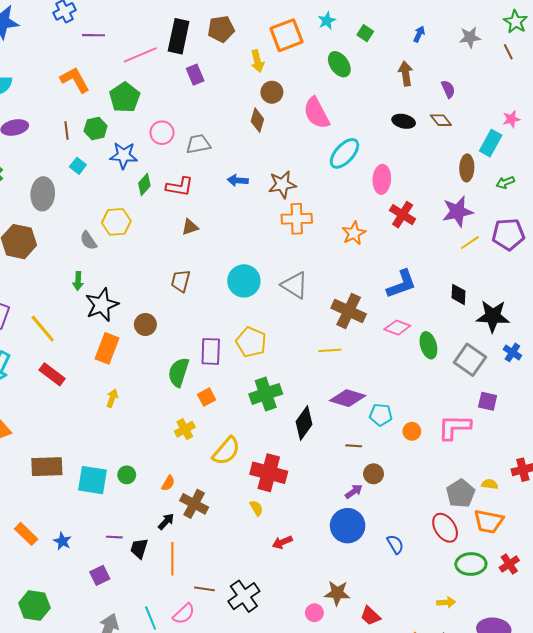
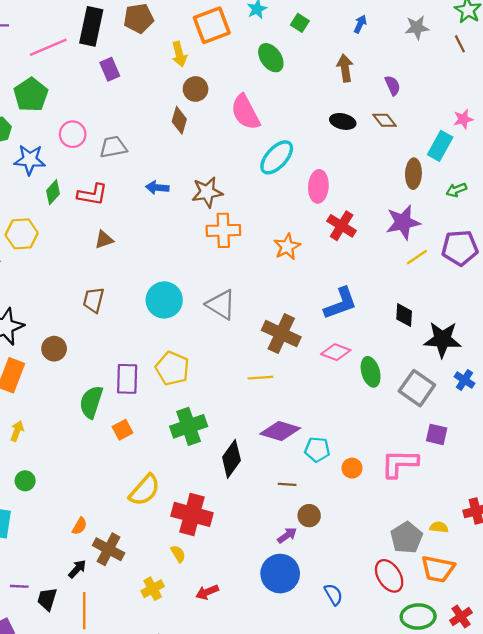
yellow cross: (185, 429) -> (153, 589), moved
green circle: (127, 475) -> (25, 481), moved

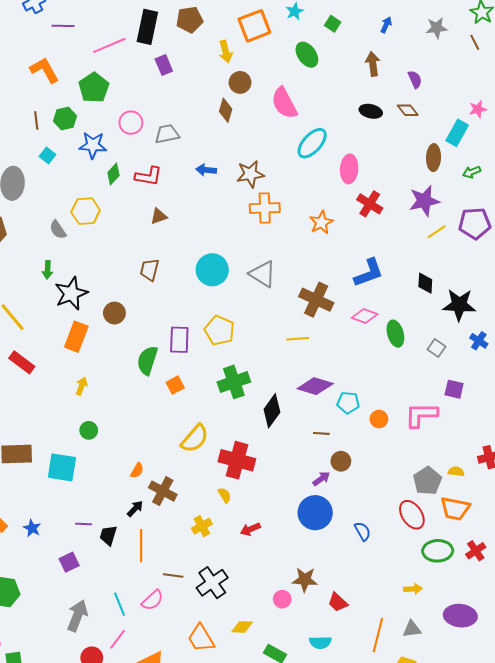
gray square: (417, 388) -> (437, 348), size x0.6

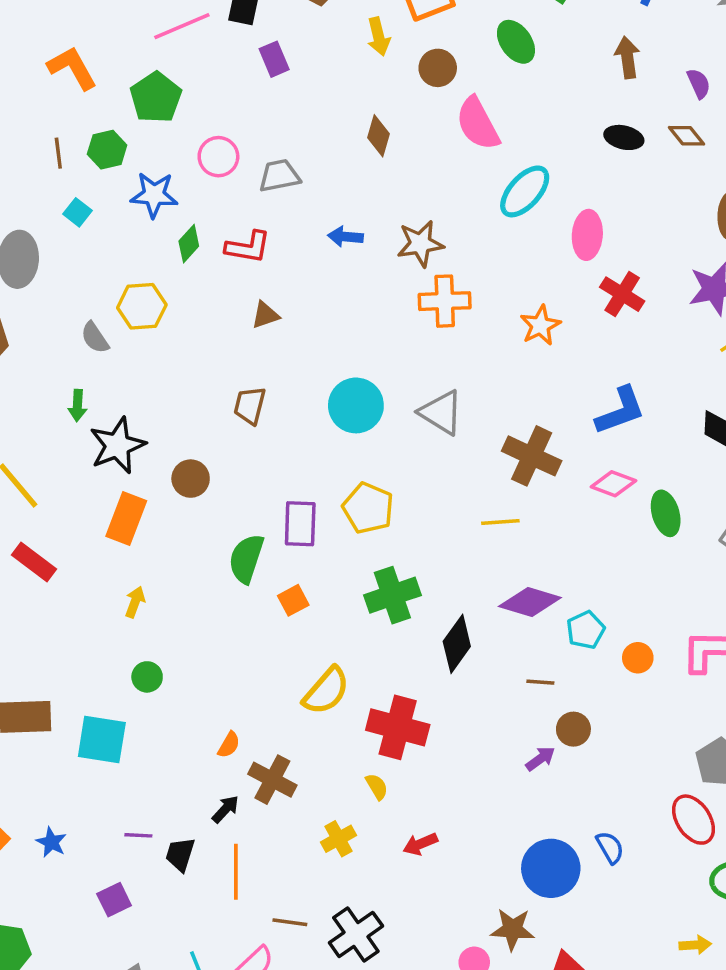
brown circle: (240, 82) -> (438, 68), moved
cyan pentagon: (348, 403) -> (586, 630), turned -30
blue circle: (315, 513) -> (551, 868), moved

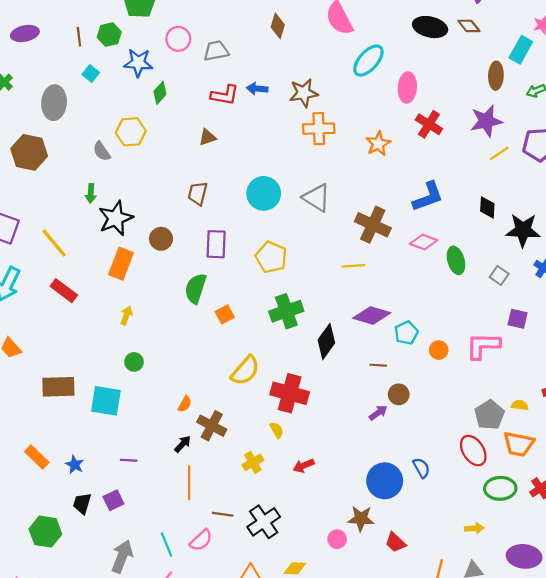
black ellipse: (624, 137) -> (430, 27), size x1.4
red L-shape: (248, 247) -> (225, 95), moved
purple rectangle: (300, 524) -> (216, 244), moved
black trapezoid: (180, 854) -> (82, 503), moved

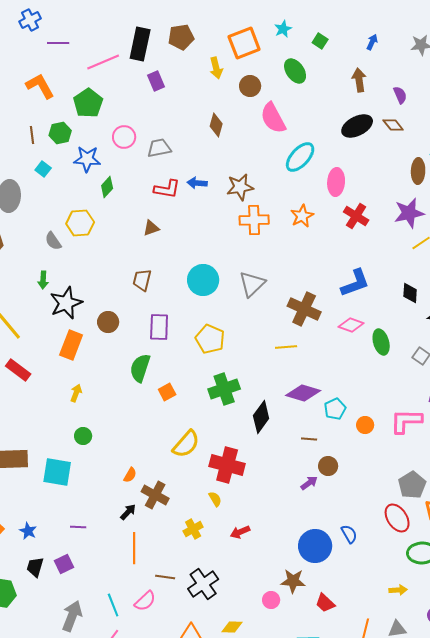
black ellipse: (430, 27) -> (357, 126), turned -40
orange star: (378, 144) -> (302, 216), moved
gray triangle: (317, 198) -> (252, 284), turned 44

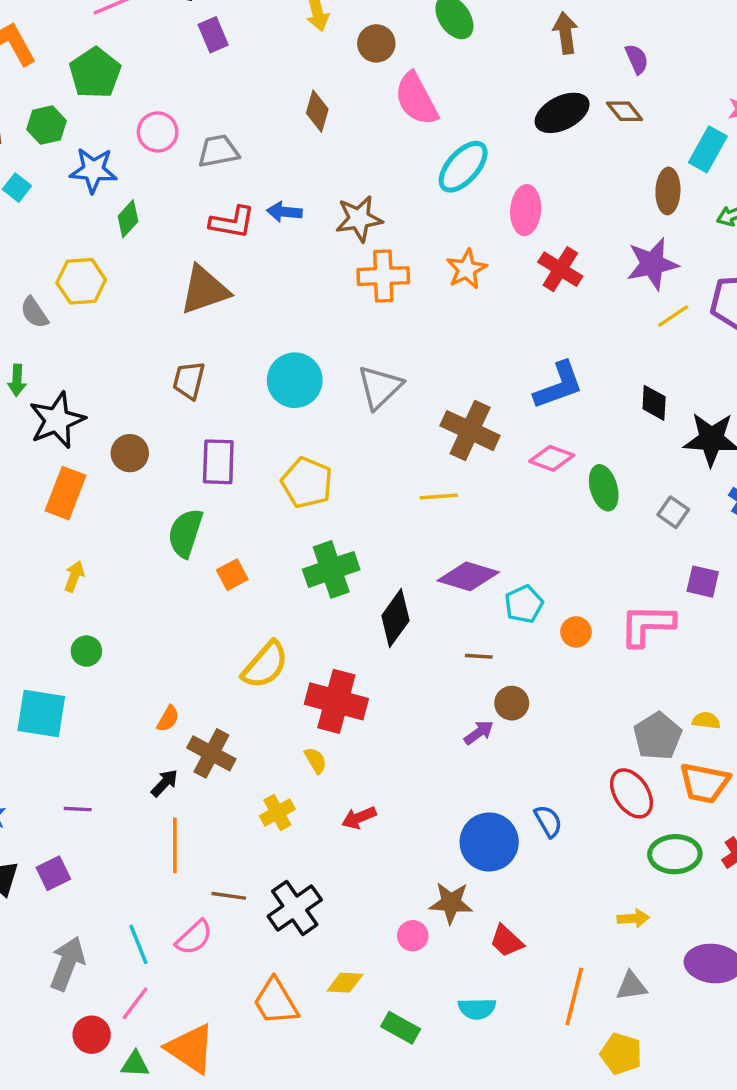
brown triangle: (151, 228) -> (204, 290), size x1.8

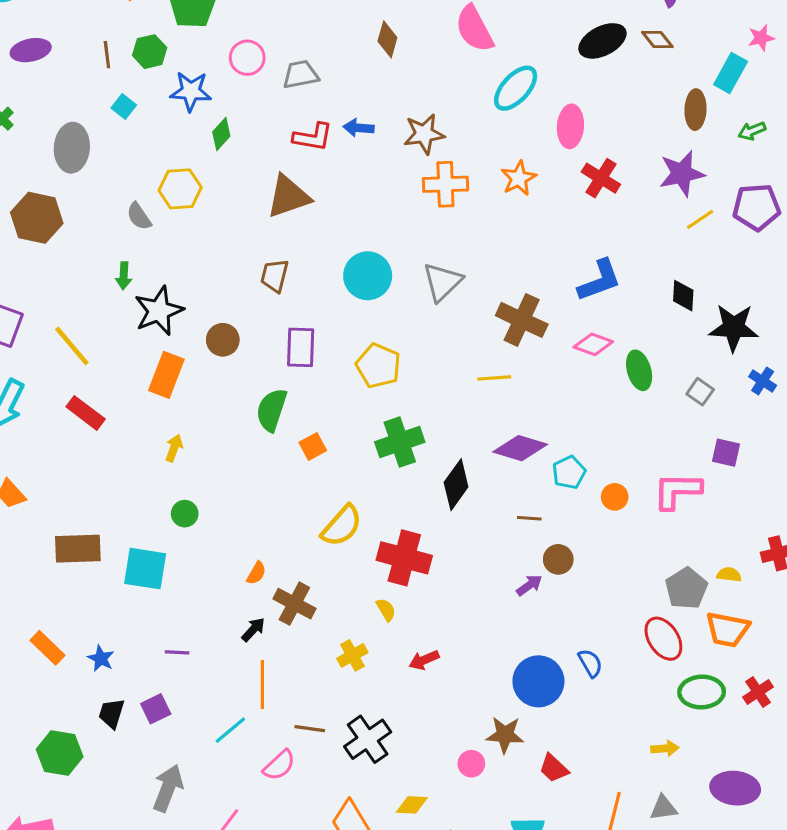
cyan line: (138, 944) -> (230, 730), moved, turned 72

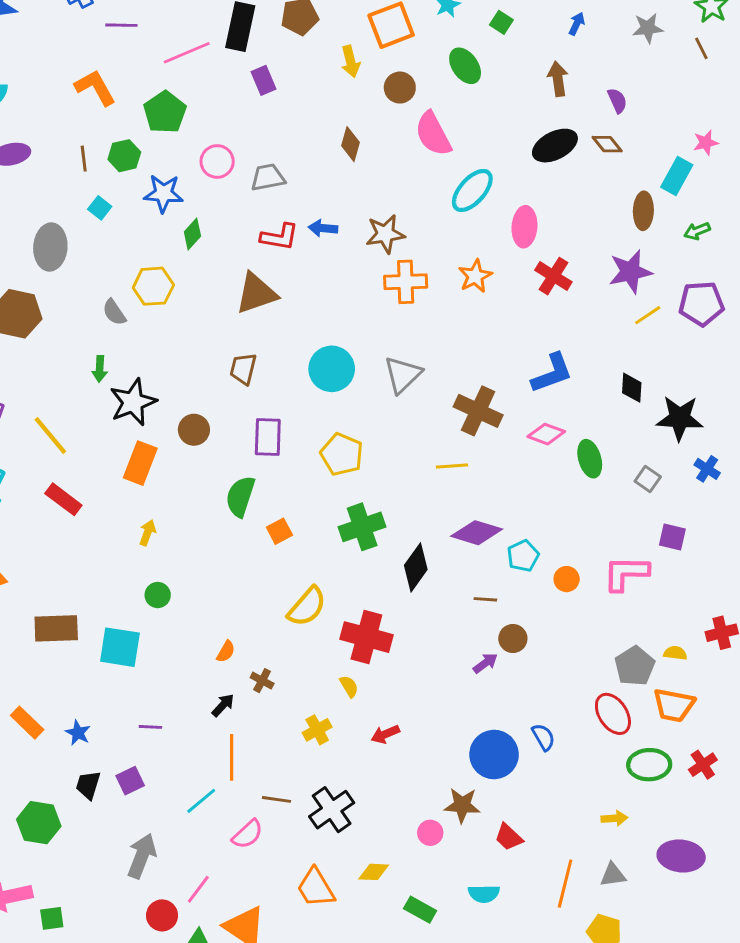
brown cross: (294, 604) -> (262, 681), size x0.6

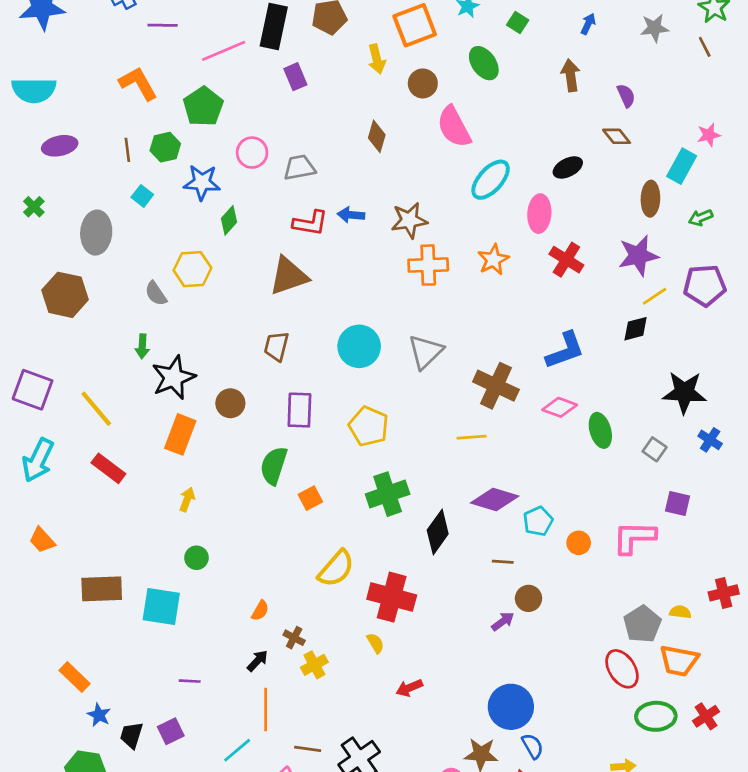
black ellipse: (555, 146) -> (568, 167), moved, size x0.7
black diamond: (632, 388) -> (636, 329), moved, turned 72
yellow cross: (317, 730) -> (314, 665), moved
blue star: (78, 733) -> (99, 715), moved
blue semicircle: (543, 737) -> (533, 746), moved

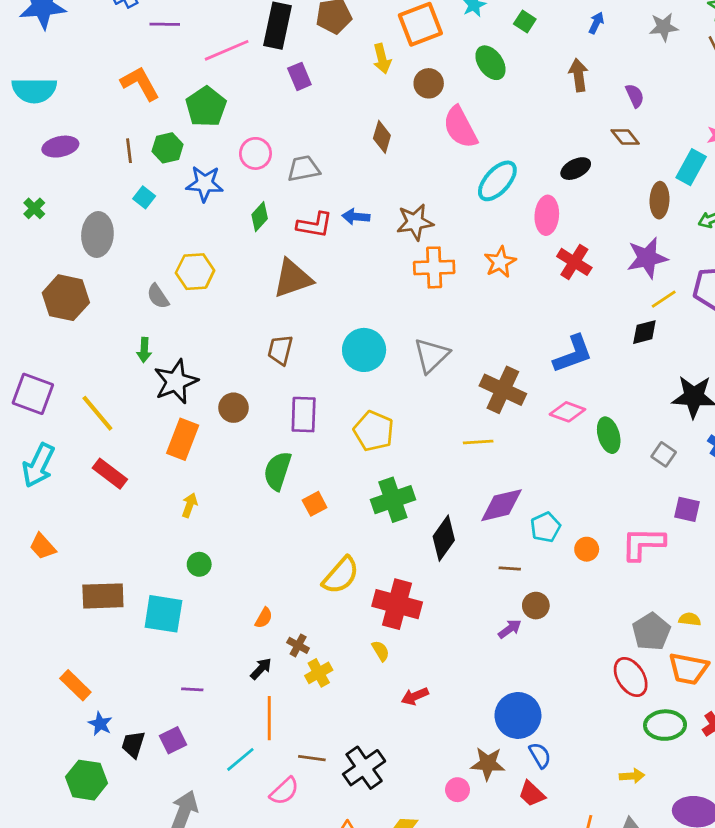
green diamond: (229, 220) -> (260, 217), moved
purple diamond: (495, 499) -> (501, 505), turned -30

